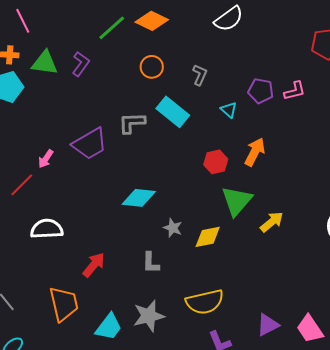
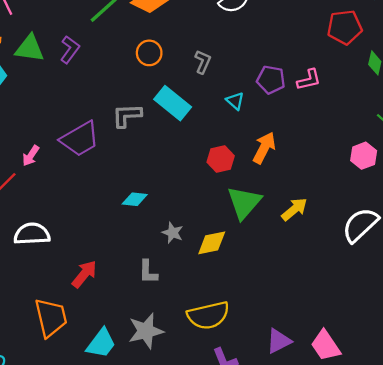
cyan diamond: (139, 198) -> (135, 199), size x0.7
yellow arrow: (272, 222) -> (294, 209), moved

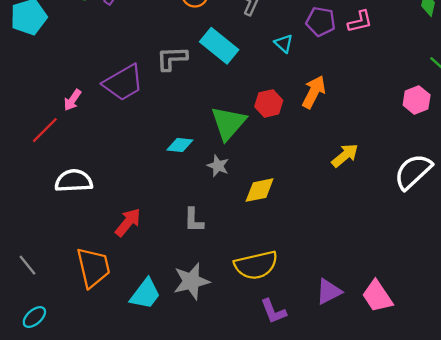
green triangle: (244, 203) -> (228, 123), moved
gray star: (173, 233) -> (218, 166), moved

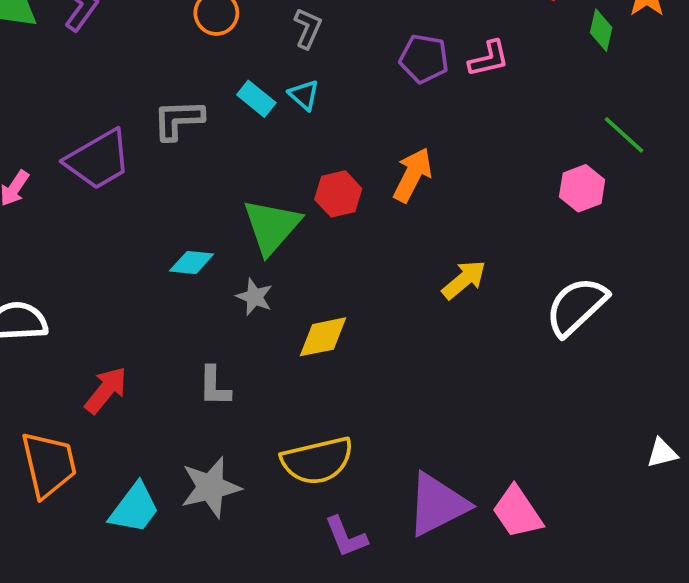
cyan triangle: (284, 43) -> (304, 95), moved
cyan rectangle: (219, 46) -> (256, 99), size x0.6
purple triangle: (329, 292) -> (437, 504), size x1.5

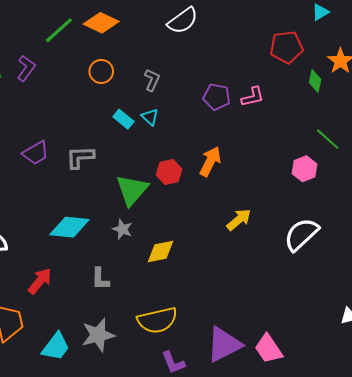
gray L-shape: (178, 120) -> (80, 157), moved
purple trapezoid: (98, 160) -> (36, 153), size x0.7
cyan diamond: (192, 263) -> (69, 227), moved, size x1.6

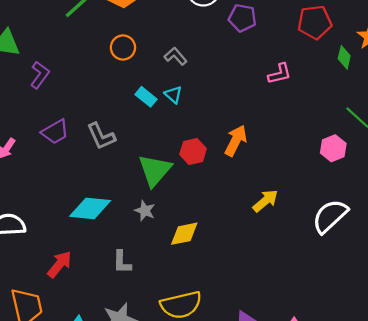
purple L-shape: (26, 68) -> (40, 75), moved
gray L-shape: (152, 80) -> (176, 56), turned -65
purple pentagon: (217, 97) -> (242, 18), moved
gray L-shape: (80, 157) -> (101, 136), turned -112

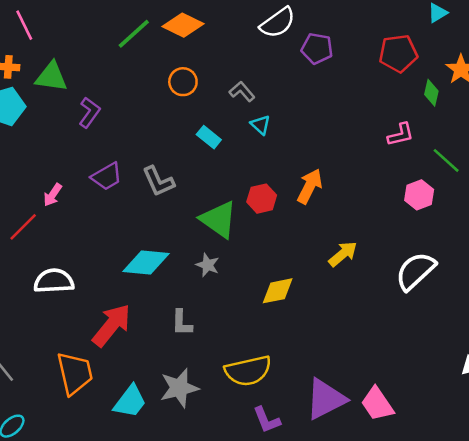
pink L-shape: (280, 74) -> (401, 135), moved
cyan triangle: (173, 95) -> (260, 125), moved
green triangle: (155, 170) -> (219, 219), turned -36
yellow diamond: (184, 234) -> (278, 291), moved
red arrow: (59, 264) -> (112, 325), size x1.4

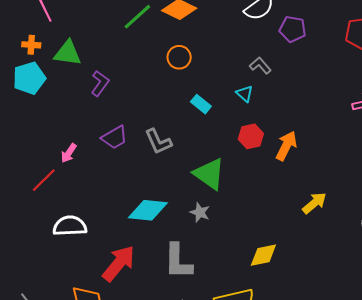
gray L-shape: (242, 92) -> (260, 66), moved
red hexagon: (262, 199) -> (251, 136), moved
yellow diamond: (278, 291) -> (263, 255), moved
gray L-shape: (182, 323) -> (178, 261), size x1.6

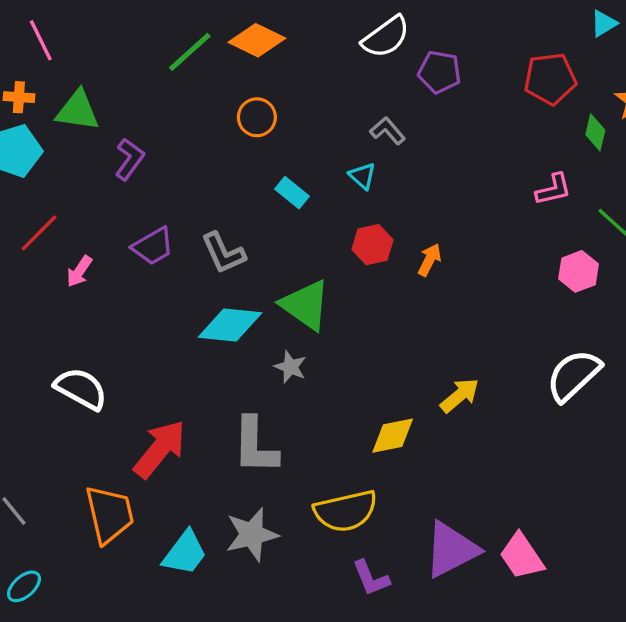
orange arrow: (286, 146) -> (429, 260), size x0.7
red line: (44, 180) -> (39, 233), moved
yellow arrow: (314, 203) -> (460, 395), moved
cyan diamond: (148, 210) -> (230, 325), moved
white semicircle: (70, 226) -> (81, 389), turned 32

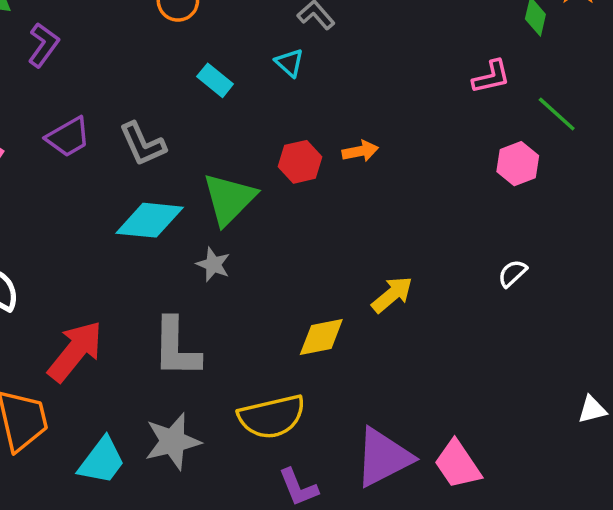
red hexagon: (372, 245) -> (300, 162), moved
orange arrow: (429, 260) -> (360, 151), turned 52
green triangle: (305, 305) -> (229, 199), turned 40
white semicircle: (574, 375) -> (512, 273), size x0.5

